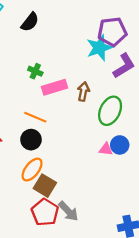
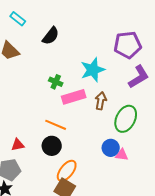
cyan star: (99, 48) -> (93, 70), moved
blue circle: (120, 145) -> (111, 148), moved
orange ellipse: (32, 170) -> (67, 171), moved

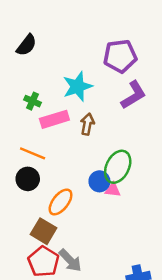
green ellipse: (126, 119) -> (118, 167), moved
orange ellipse: (67, 171) -> (61, 202), moved

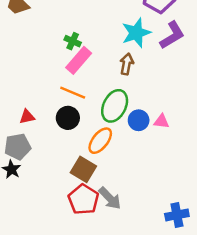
cyan star: (78, 86) -> (136, 33), moved
pink rectangle: (54, 119) -> (79, 60), moved, turned -32
green ellipse: (118, 167) -> (115, 106), moved
pink triangle: (113, 190) -> (161, 121), moved

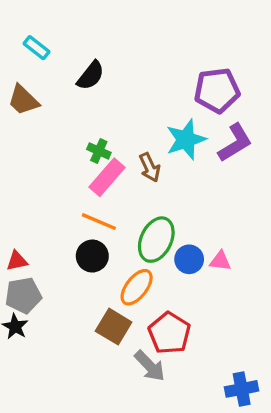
brown arrow: (127, 64) -> (150, 167), moved, turned 144
red triangle: (27, 117) -> (17, 261), moved
red pentagon: (83, 199) -> (169, 333), moved

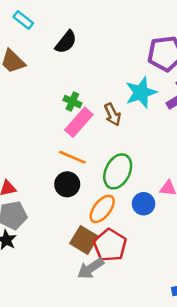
blue circle: (189, 259) -> (144, 204), moved
red pentagon: (169, 333) -> (110, 245), moved
gray arrow: (150, 366) -> (91, 268), moved, turned 100

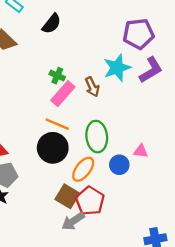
green ellipse: (118, 171) -> (97, 137), turned -32
black circle: (67, 184) -> (53, 148), size x1.4

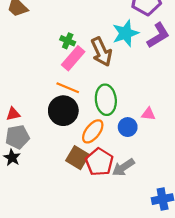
brown arrow: (92, 87) -> (101, 52), size x1.5
gray arrow: (73, 221) -> (123, 167), moved

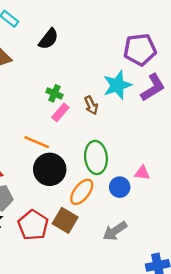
brown arrow: (101, 52) -> (91, 105), size x0.6
pink rectangle: (73, 58) -> (60, 112), size x0.7
orange line: (68, 88) -> (37, 142), moved
red pentagon: (99, 162) -> (33, 225), moved

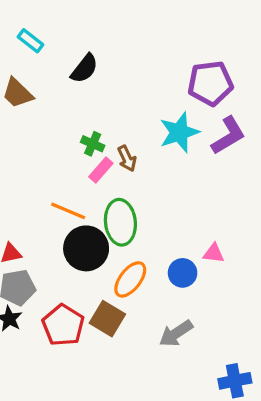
brown arrow: (91, 105) -> (127, 158), moved
green ellipse: (96, 157) -> (120, 222), moved

